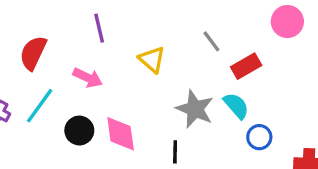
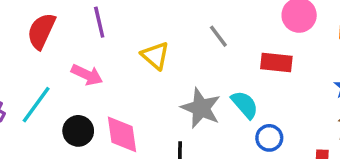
red semicircle: (33, 53) -> (41, 31), moved
red rectangle: (246, 66) -> (276, 63), moved, turned 36

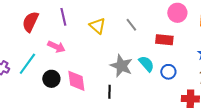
yellow triangle: (155, 56) -> (97, 26), moved
blue circle: (269, 138) -> (168, 72), moved

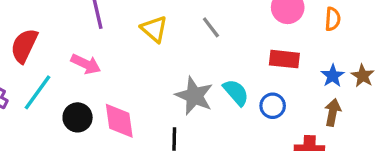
red semicircle: (30, 22) -> (24, 46), moved
red rectangle: (164, 40) -> (284, 59), moved

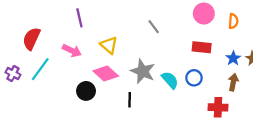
yellow triangle: (154, 29) -> (109, 45), moved
cyan semicircle: (236, 92) -> (170, 80), moved
black circle: (78, 117) -> (86, 91), moved
pink diamond: (119, 121) -> (106, 74), moved, turned -40

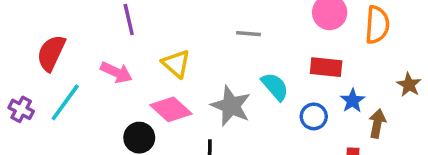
orange semicircle: (233, 21) -> (377, 25), size x1.5
gray line: (154, 27) -> (249, 34), turned -48
blue star: (233, 58) -> (353, 101), moved
cyan semicircle: (170, 80) -> (275, 87), moved

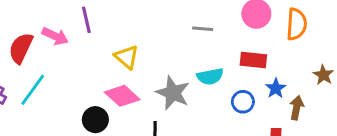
gray line: (249, 34) -> (203, 29), moved
pink arrow: (116, 72) -> (55, 36), moved
cyan semicircle: (275, 87) -> (210, 76), turned 120

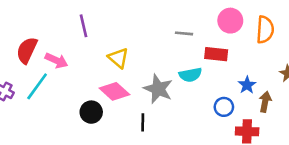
pink arrow: (55, 36) -> (56, 61), moved
red rectangle: (253, 60) -> (216, 54), moved
blue circle: (243, 102) -> (224, 107), moved

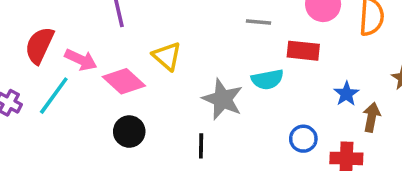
pink diamond: (114, 91) -> (124, 81), moved
blue circle: (224, 107) -> (303, 139), moved

